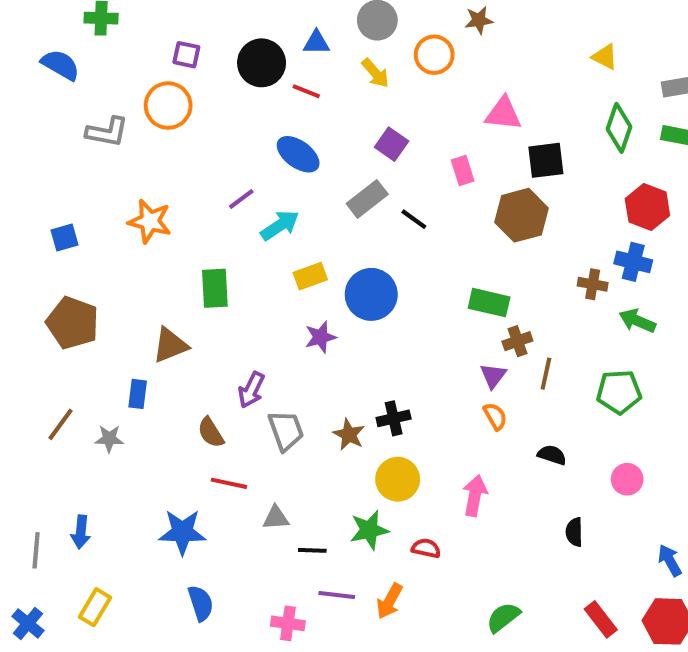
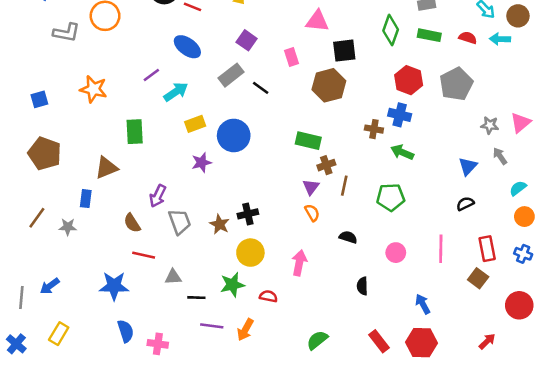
blue arrow: (81, 532) -> (50, 286), turned 48
pink cross: (288, 623) -> (158, 344), moved

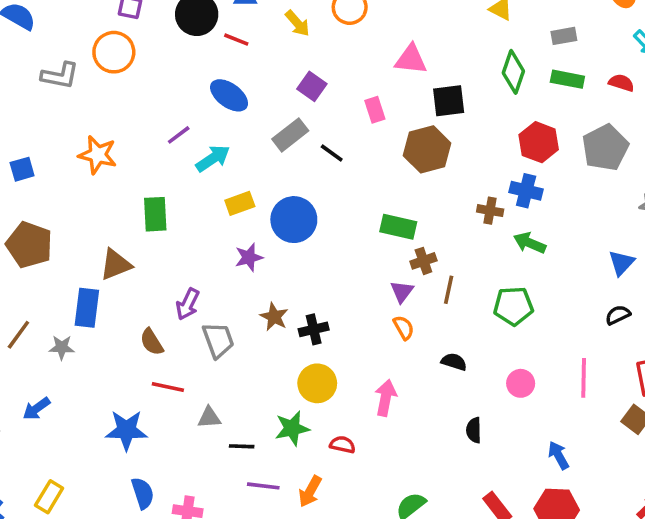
blue rectangle: (86, 199) -> (87, 308), size x1.5
brown star: (220, 224) -> (274, 317), moved
blue arrow: (50, 286) -> (36, 409), moved

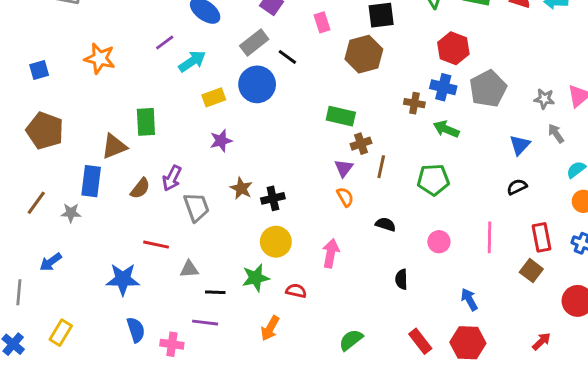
gray pentagon: (605, 148) -> (488, 89), moved
green rectangle: (155, 214) -> (146, 122), moved
blue circle: (294, 220) -> (257, 84), moved
brown semicircle: (152, 342) -> (140, 188), moved, turned -110
purple line: (263, 486) -> (205, 323), moved

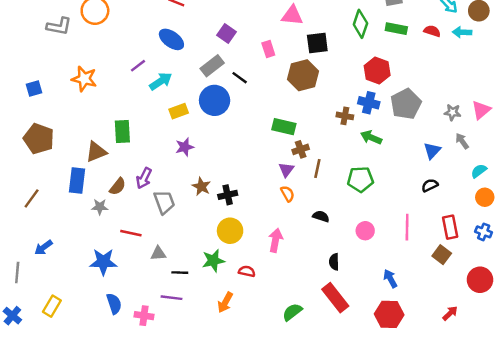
gray star: (71, 213) -> (100, 207), moved
red rectangle: (420, 341) -> (335, 298), moved, size x1.4

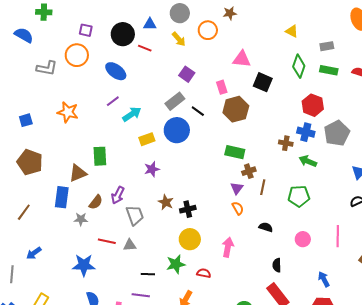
blue ellipse: (171, 39) -> (116, 71), moved
black square: (317, 43) -> (263, 82), turned 30
brown hexagon: (303, 75) -> (236, 109), moved
gray triangle: (158, 253) -> (130, 245), moved

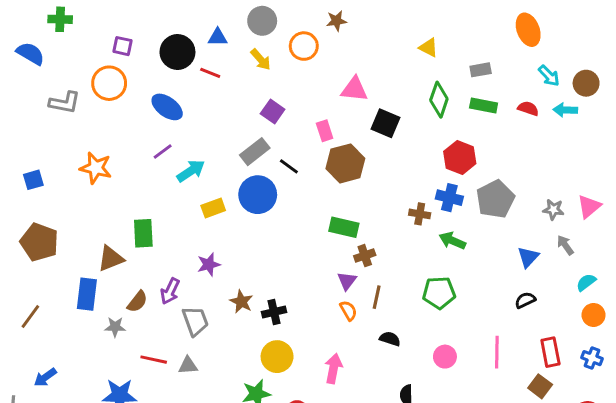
purple star: (152, 169) -> (209, 264), moved
brown line: (263, 187) -> (377, 297), moved

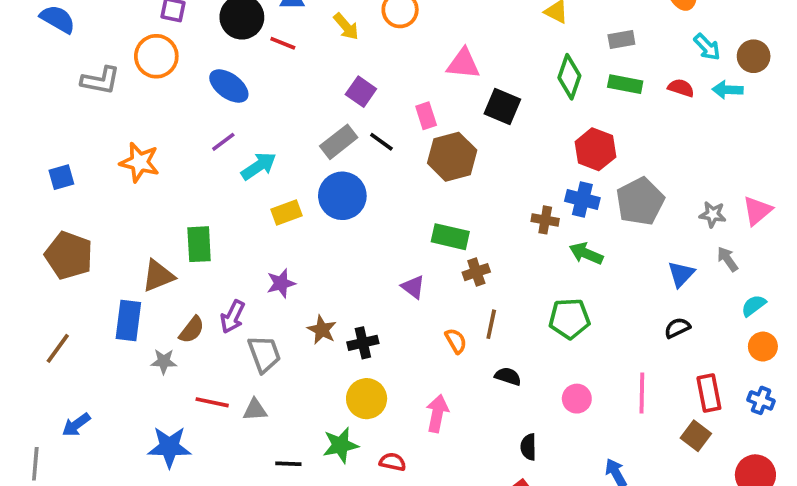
black line: (289, 166) -> (381, 142), moved
purple triangle: (347, 281) -> (413, 287), moved, turned -30

